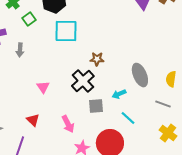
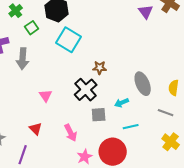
cyan square: (66, 31) -> (69, 40), turned 30
gray arrow: (20, 50) -> (23, 59), size x1.5
cyan line: (128, 118) -> (131, 127), turned -56

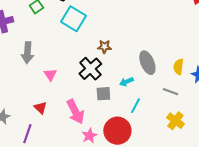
gray arrow: (23, 59) -> (27, 53), moved
cyan line: (131, 127) -> (135, 106), turned -49
pink arrow: (71, 133) -> (75, 112), size x1.4

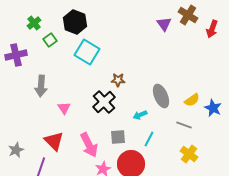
yellow semicircle: (178, 67) -> (192, 100), turned -133
gray square: (103, 94) -> (118, 137), moved
red triangle: (40, 108) -> (54, 141), size x1.5

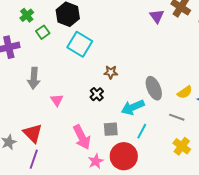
black cross: (104, 102) -> (97, 94), size x0.6
cyan arrow: (140, 115) -> (133, 107), size x1.6
red triangle: (54, 141) -> (33, 133), moved

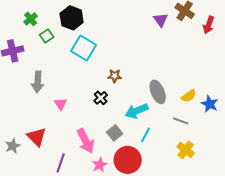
gray square: (111, 129) -> (115, 133), turned -35
purple line: (34, 159) -> (61, 163), moved

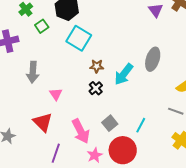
brown star: (115, 76) -> (97, 66), moved
gray ellipse: (158, 92) -> (153, 59), moved, turned 40
cyan arrow: (137, 111) -> (124, 74), moved, turned -30
red triangle: (37, 137) -> (43, 122), moved

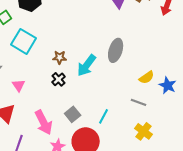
cyan square: (79, 38) -> (24, 41), moved

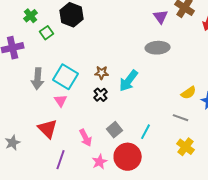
cyan square: (24, 41) -> (66, 77), moved
gray ellipse: (116, 50) -> (158, 48), moved, turned 70
pink arrow: (44, 122) -> (86, 138), size x0.7

